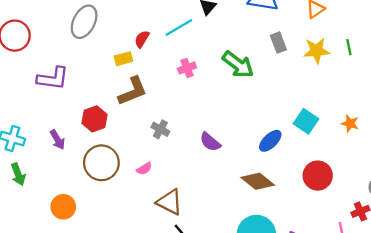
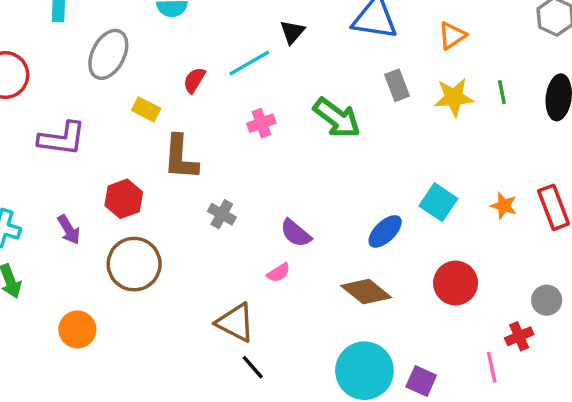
yellow rectangle: (123, 59) -> (146, 109), moved, turned 42
brown L-shape: (133, 91) -> (181, 158), turned 116
pink semicircle: (144, 169) -> (279, 273), moved

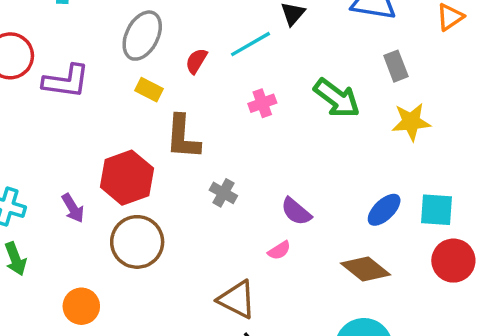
gray ellipse: (108, 54) -> (142, 36), moved
yellow star: (454, 97) -> (411, 122), moved
purple L-shape: (62, 139) -> (66, 81), moved
red hexagon: (124, 199) -> (127, 178), size x1.4
cyan square: (438, 202) -> (437, 210), moved, turned -30

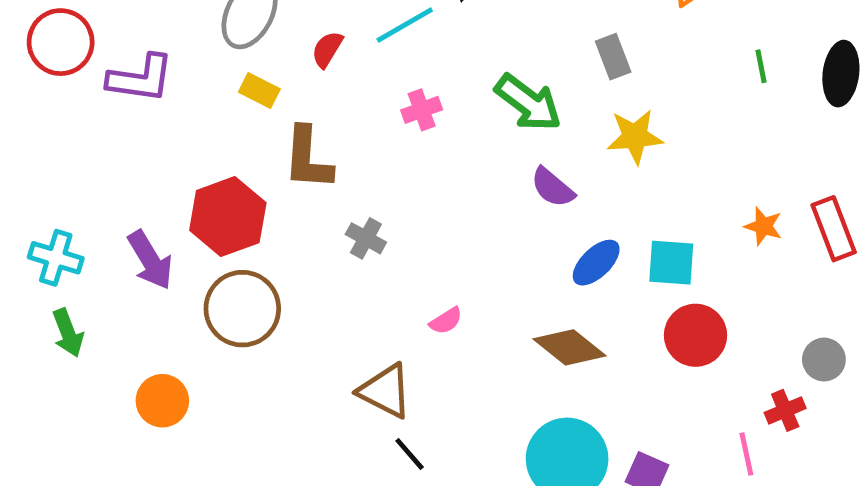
purple arrow: (73, 208) -> (150, 260), size x1.4
purple semicircle: (296, 211) -> (553, 187), moved

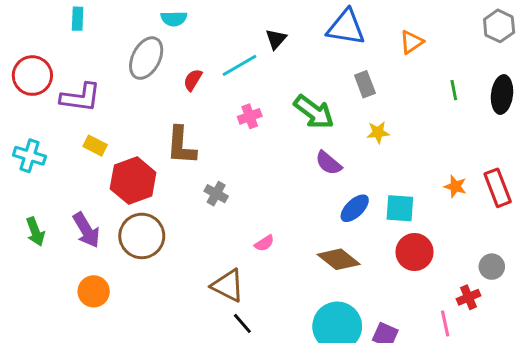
yellow rectangle: (259, 91) -> (95, 146), moved
yellow star: (635, 137) -> (378, 132), size x0.7
cyan cross: (56, 258) -> (29, 156), moved
purple arrow: (150, 260) -> (86, 230), moved
green arrow: (68, 333) -> (35, 232), moved

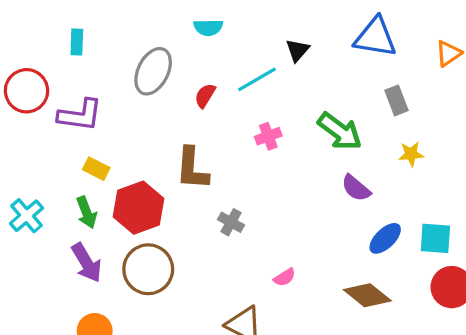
cyan rectangle: (78, 19) -> (77, 42), moved
cyan semicircle: (174, 19) -> (208, 27), moved
cyan cross: (29, 156) -> (27, 216), moved, turned 32
green arrow: (35, 232) -> (87, 212), moved

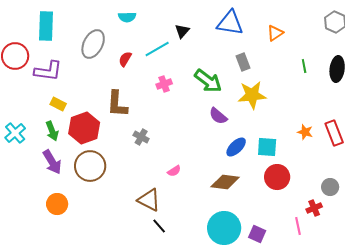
cyan rectangle: (77, 42) -> (46, 26), size x1.8
yellow star: (411, 154) -> (252, 95), size x1.8
brown diamond: (367, 295) -> (225, 182), turned -32

